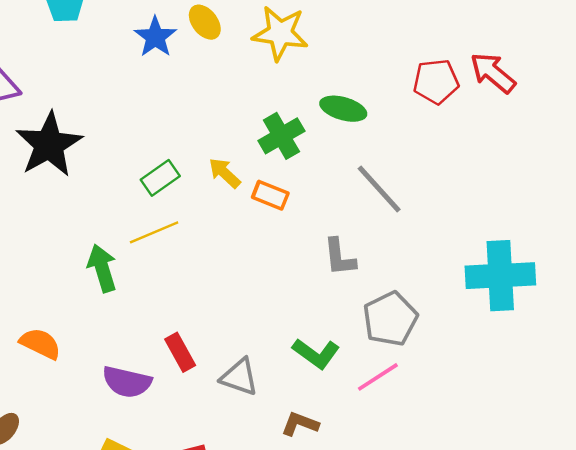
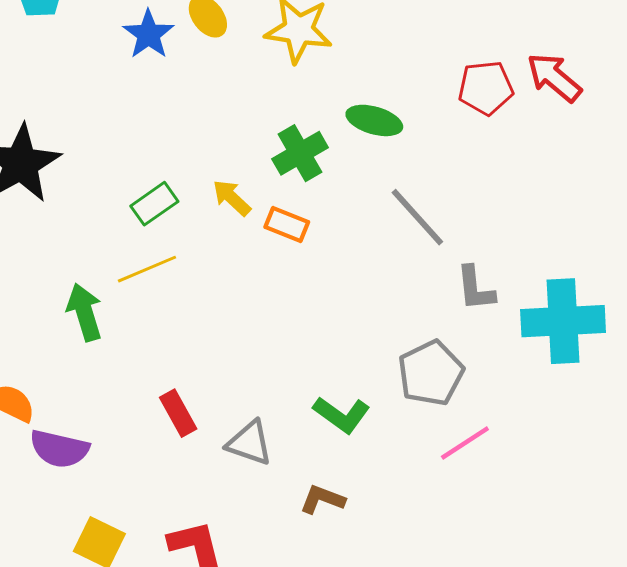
gray L-shape: (340, 257) -> (475, 288), moved
pink line: (378, 377) -> (465, 443), moved
purple semicircle: (127, 382) -> (59, 449), moved

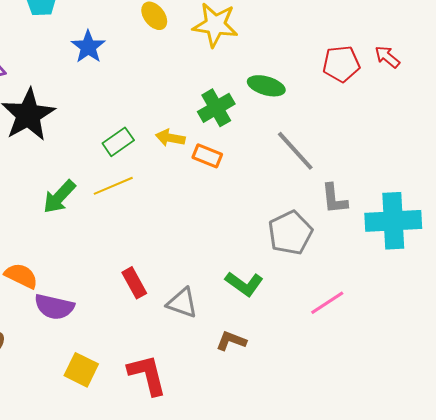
blue star: (148, 34) -> (88, 47), moved
red arrow: (554, 77) -> (387, 57), size x0.7
yellow arrow: (232, 198) -> (170, 138), turned -32
green arrow: (85, 312) -> (59, 197), moved, turned -120
gray pentagon: (431, 373) -> (290, 233), moved

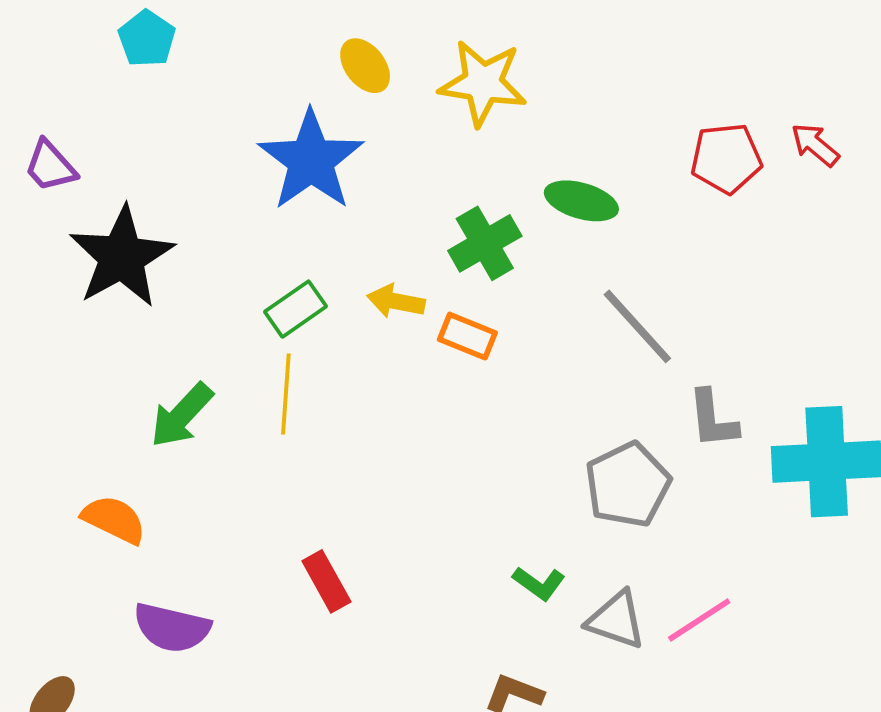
blue star: (88, 47) -> (311, 160), moved, size x1.6
yellow line: (113, 186) -> (286, 394), turned -63
orange semicircle: (21, 276) -> (114, 520), moved
green L-shape: (244, 284) -> (539, 583), size x0.7
gray triangle: (182, 303) -> (616, 620), moved

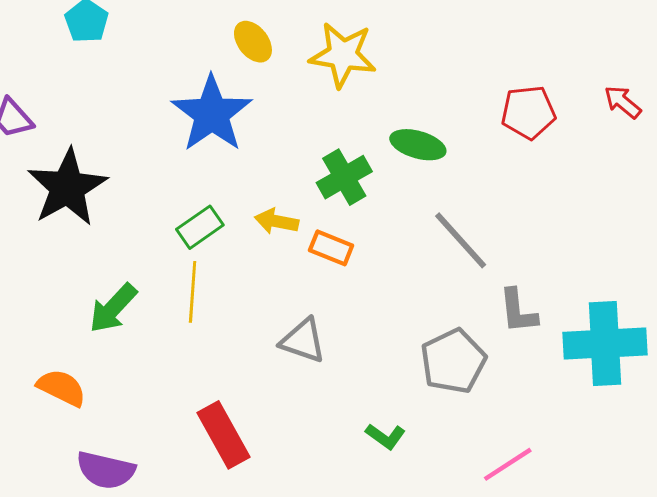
red arrow: (815, 145) -> (623, 102), moved
red rectangle: (326, 581) -> (224, 435), size x1.4
gray triangle: (616, 620) -> (303, 341), moved

